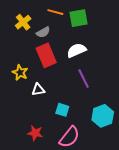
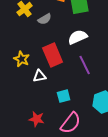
red rectangle: (46, 55) -> (53, 55), moved
cyan square: (62, 110) -> (64, 96), turned -32

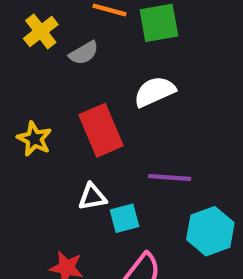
purple line: (85, 65) -> (170, 177), moved, turned -60
white triangle: (40, 76) -> (92, 197), moved

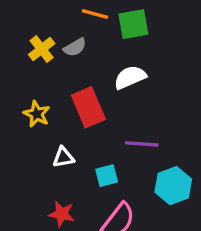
yellow cross: (41, 31) -> (42, 49), moved
white triangle: (92, 197) -> (63, 157), moved

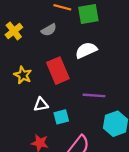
yellow cross: (42, 49) -> (14, 31), moved
cyan square: (107, 176) -> (61, 117), moved

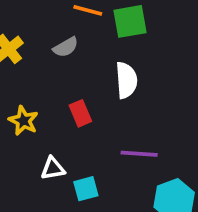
white semicircle: (86, 50) -> (126, 80), turned 110
red rectangle: (58, 71) -> (80, 113), size x0.6

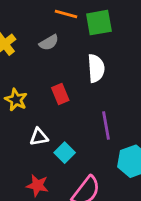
purple line: (139, 154) -> (106, 125), turned 76
cyan square: (86, 189) -> (65, 153), turned -30

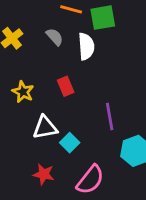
gray semicircle: (49, 43) -> (55, 37), turned -102
white semicircle: (96, 68) -> (86, 46), moved
white triangle: (39, 137) -> (45, 128), size x1.4

